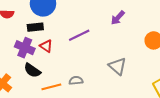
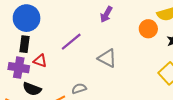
black rectangle: (35, 27) -> (24, 44), turned -63
gray triangle: (117, 66) -> (107, 58), moved

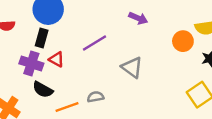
purple arrow: (106, 14) -> (138, 18), turned -105

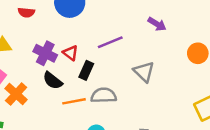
black rectangle: (42, 38) -> (86, 70), moved
gray semicircle: (96, 97) -> (104, 95), size x1.5

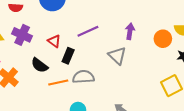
purple arrow: (157, 24) -> (130, 31), moved, turned -112
purple cross: (45, 53) -> (22, 35), moved

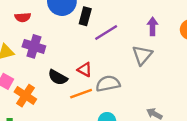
red triangle: (54, 41) -> (85, 70), moved
black rectangle: (68, 56) -> (85, 16), moved
gray triangle: (117, 56) -> (142, 55), turned 36

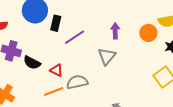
black semicircle: (58, 77) -> (32, 63), moved

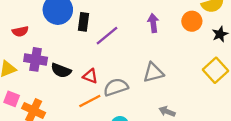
gray triangle: (107, 56) -> (153, 73), moved, turned 42

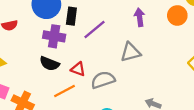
purple cross: (36, 59) -> (54, 36), moved
gray triangle: (153, 73) -> (131, 52), moved
orange line: (90, 101) -> (65, 91), moved

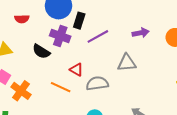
purple arrow: (140, 17) -> (141, 33), turned 77
black semicircle: (49, 64) -> (41, 51), moved
orange line: (65, 91) -> (61, 87), turned 42

